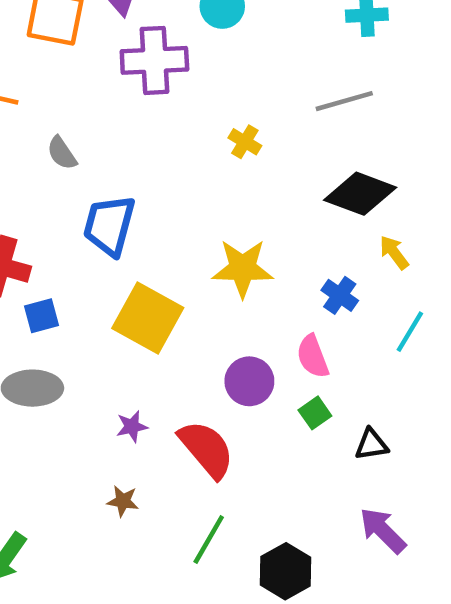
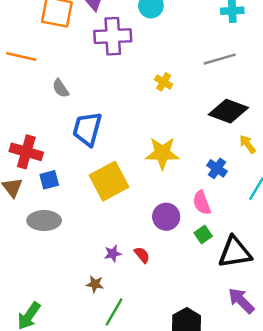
yellow square: (148, 318) -> (109, 181), turned 33
purple star: (132, 426) -> (113, 254), moved
black triangle: (371, 445) -> (235, 252), size x1.8
red semicircle: (206, 449) -> (142, 255), size x0.5
green line: (209, 539) -> (114, 312), moved

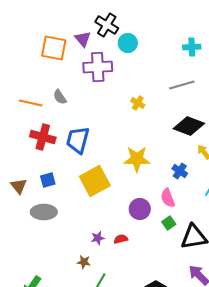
orange line: (21, 56) -> (31, 103), moved
gray semicircle: (61, 88) -> (60, 97), moved
red cross: (26, 152) -> (43, 137), moved
red semicircle: (142, 255) -> (121, 239), turned -64

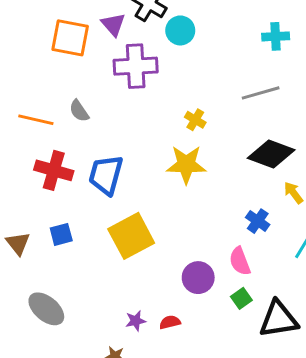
yellow star: (137, 159) -> (186, 164), moved
gray ellipse: (44, 212) -> (46, 309), moved, turned 40

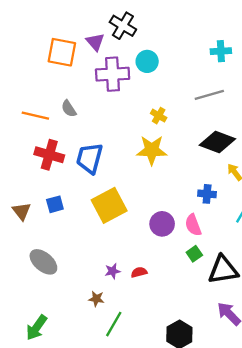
cyan circle: (180, 30) -> (147, 61), moved
blue cross: (258, 221) -> (207, 194), turned -30
purple circle: (198, 278) -> (162, 224), moved

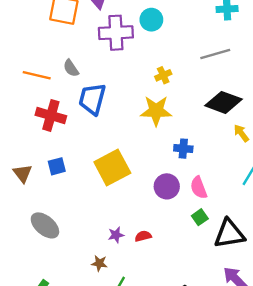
yellow cross: (159, 116) -> (163, 75), turned 35
blue trapezoid: (90, 158) -> (92, 99), moved
blue cross: (207, 194) -> (183, 149), moved

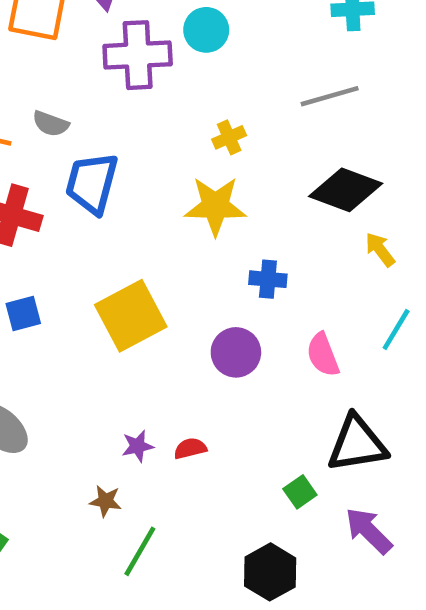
gray semicircle: (71, 68) -> (51, 124), turned -36
pink semicircle: (199, 188) -> (323, 355), moved
green square: (200, 217) -> (300, 492), moved

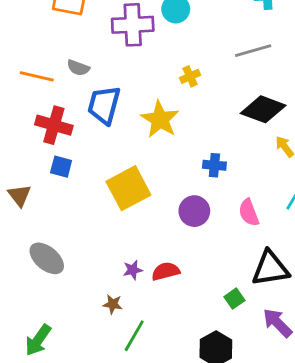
yellow star: (215, 206) -> (160, 119), moved, turned 30
blue square: (23, 313) -> (61, 167), moved, turned 30
red semicircle: (190, 448) -> (166, 271), size x1.4

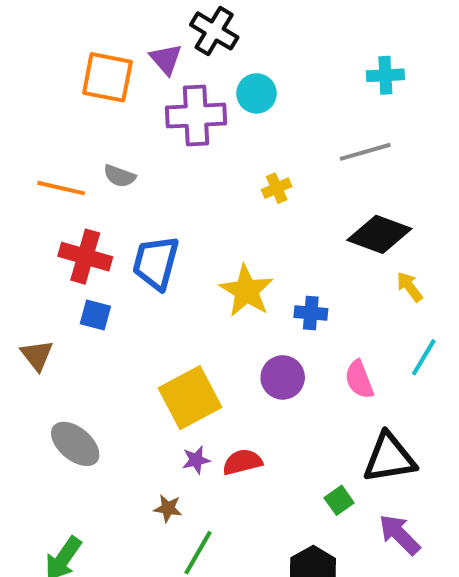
blue trapezoid: (104, 105) -> (156, 263), moved
yellow star: (160, 119) -> (246, 291), moved
yellow square: (128, 188) -> (190, 398), moved

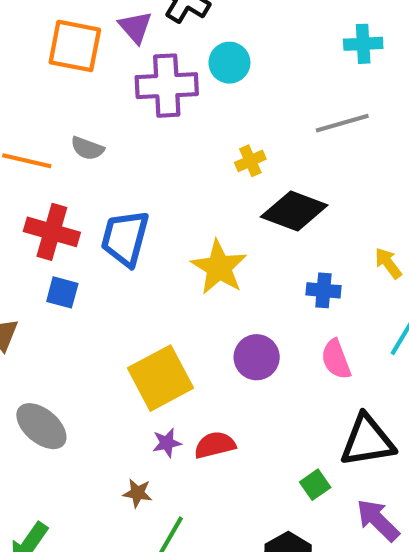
black diamond: (379, 234) -> (294, 211), moved
blue cross: (311, 313) -> (323, 290), moved

